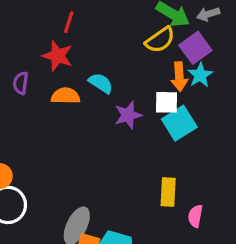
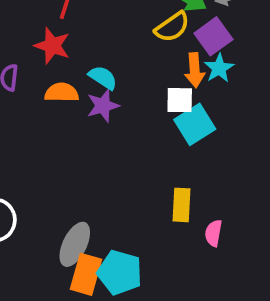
purple star: (128, 115) -> (103, 106), moved

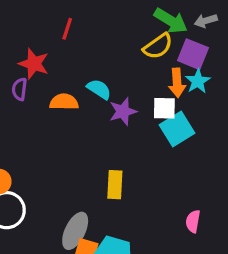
purple square: (213, 36) -> (193, 54), turned -32
red star: (52, 46) -> (34, 64), moved
purple star: (103, 106) -> (123, 111), moved
yellow rectangle: (182, 205) -> (115, 185), moved

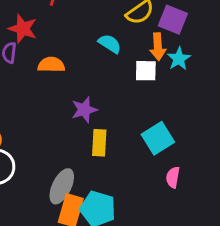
cyan star: (198, 81) -> (179, 59), moved
cyan semicircle: (99, 89) -> (110, 44), moved
purple star: (123, 111) -> (84, 110), moved
cyan square: (177, 129) -> (158, 138), moved

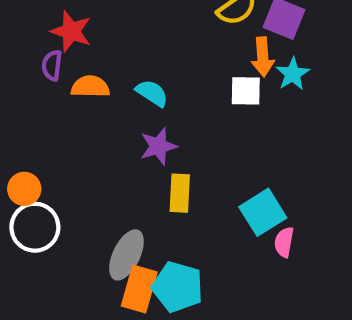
cyan semicircle: (110, 44) -> (152, 93), moved
orange semicircle: (51, 65) -> (90, 87), moved
cyan square: (158, 138) -> (263, 212), moved

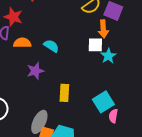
cyan star: (293, 74) -> (108, 56), moved
purple star: (158, 146) -> (35, 71), moved

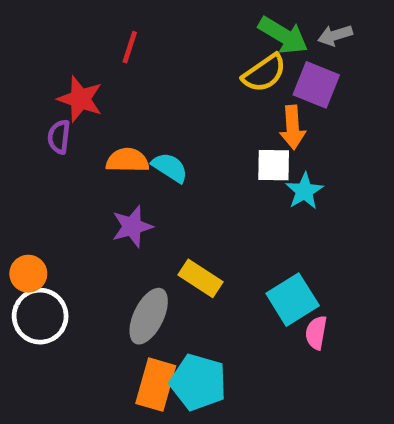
orange semicircle: (22, 43) -> (127, 160), moved
yellow rectangle: (64, 93) -> (201, 278), turned -60
gray ellipse: (39, 122) -> (149, 316), moved

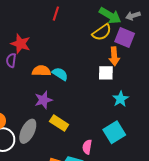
red line: (130, 47) -> (56, 14), moved
cyan star: (304, 191) -> (121, 99), moved
yellow rectangle: (201, 278) -> (59, 123), moved
gray ellipse: (149, 316) -> (28, 131), moved
pink semicircle: (316, 333) -> (87, 147), moved

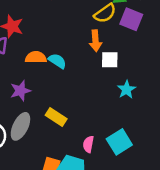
orange arrow: (114, 56) -> (95, 41), moved
purple star: (43, 100) -> (20, 91), moved
cyan square: (114, 132) -> (119, 142), moved

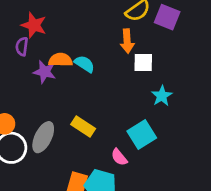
purple star: (20, 91) -> (45, 72), moved, turned 30
cyan square: (119, 142) -> (142, 134), moved
pink semicircle: (88, 144) -> (119, 157), turned -49

